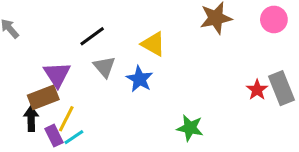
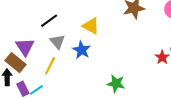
brown rectangle: (43, 97) -> (16, 63), turned 60
yellow line: (66, 119) -> (50, 66), moved

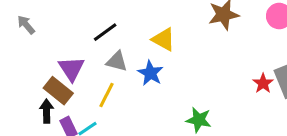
gray triangle: (57, 42) -> (117, 61), turned -35

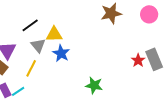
yellow triangle: (164, 39) -> (54, 34), moved, turned -30
gray triangle: (117, 61) -> (38, 45), turned 35

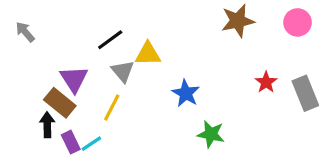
blue star: (61, 53) -> (186, 93), moved
red star: (138, 60) -> (266, 82), moved

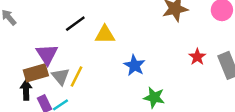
gray triangle: (123, 71) -> (61, 77), moved
brown rectangle: (60, 103) -> (36, 73), turned -55

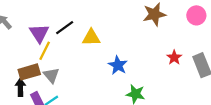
purple triangle: (47, 54) -> (39, 33), moved
yellow line: (77, 77) -> (45, 51), moved

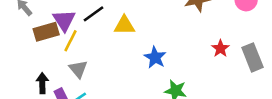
brown rectangle: (29, 72) -> (46, 32), moved

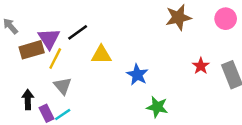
yellow triangle: (124, 25) -> (101, 55), moved

